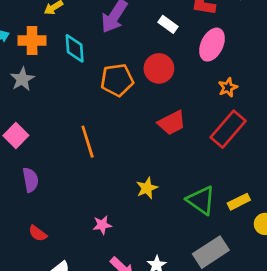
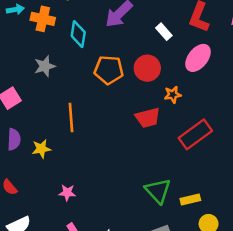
gray star: (22, 79) -> (45, 66), moved
orange star: (228, 87) -> (173, 95), moved
yellow star: (147, 188) -> (41, 149), moved

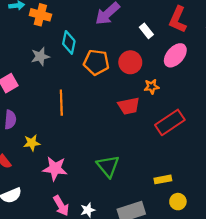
cyan diamond: (78, 34) -> (69, 42), moved
yellow star: (41, 149) -> (32, 143), moved
green triangle: (158, 191) -> (108, 166), moved
pink star: (67, 193) -> (55, 169), size x1.6

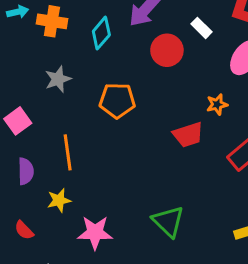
cyan diamond: (69, 42) -> (101, 33), moved, turned 35
orange pentagon: (96, 62) -> (117, 101), moved
red circle: (130, 62) -> (167, 50), moved
orange line: (61, 103) -> (68, 152), moved

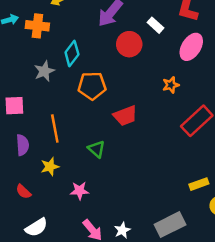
cyan diamond: (101, 33) -> (72, 53), moved
pink square: (18, 121) -> (14, 106), turned 36
red trapezoid: (188, 135) -> (125, 116), moved
green triangle: (168, 221) -> (96, 149), moved, size x0.7
pink star: (95, 233) -> (80, 191), size x0.7

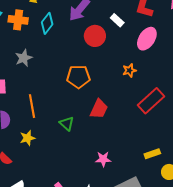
cyan diamond: (72, 53) -> (47, 23), moved
orange pentagon: (92, 86) -> (78, 77), moved
red trapezoid: (125, 116) -> (99, 109), moved, turned -45
pink star: (80, 191) -> (103, 159), moved

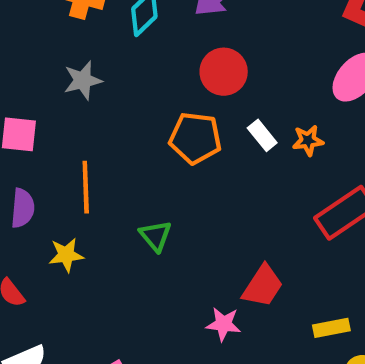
white rectangle: (117, 20) -> (262, 135), moved
red circle: (95, 36) -> (224, 72), moved
red trapezoid: (99, 109) -> (263, 286), moved

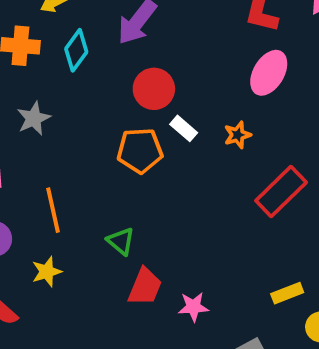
white rectangle: (262, 135) -> (184, 128), moved
red trapezoid: (263, 286) -> (145, 287), moved

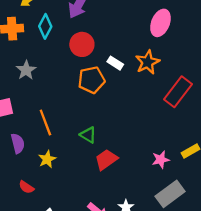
red circle: (154, 89) -> (82, 44), moved
orange star: (238, 135) -> (148, 62), size x1.5
red trapezoid: (145, 287) -> (106, 160), turned -140
pink star: (193, 307) -> (161, 160), moved

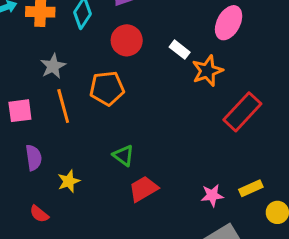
white rectangle: (115, 63) -> (180, 50), moved
orange pentagon: (91, 80) -> (107, 88), moved
orange line: (45, 122) -> (63, 106), moved

